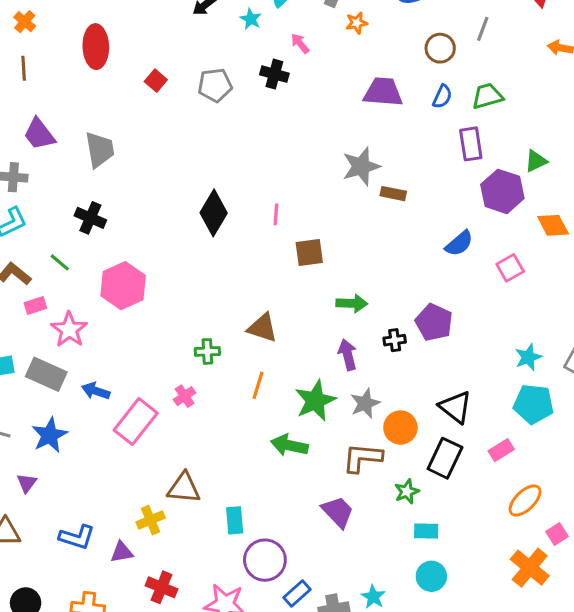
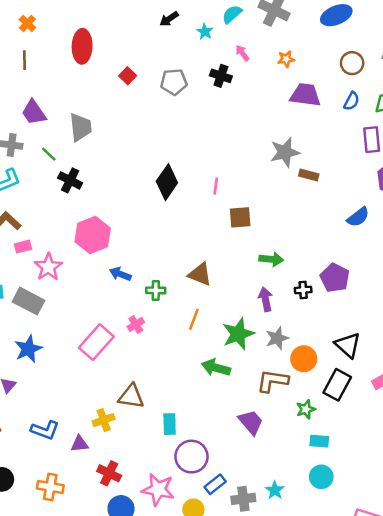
orange star: (357, 23) -> (286, 59), moved
green line: (60, 262) -> (49, 154), moved
blue arrow: (96, 391) -> (120, 274), moved

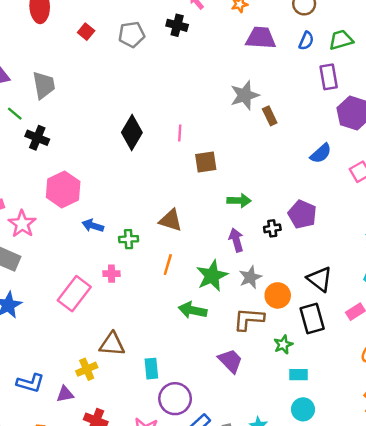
brown rectangle: (309, 175) -> (270, 116), turned 54
pink cross: (136, 324) -> (111, 274), turned 35
black rectangle: (337, 385) -> (312, 318), turned -40

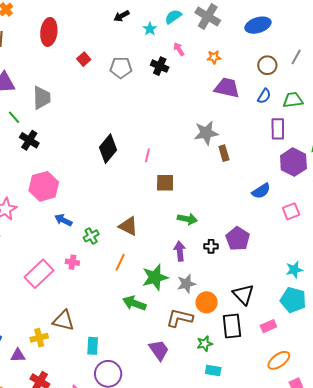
green cross: (129, 239) -> (91, 236), turned -35

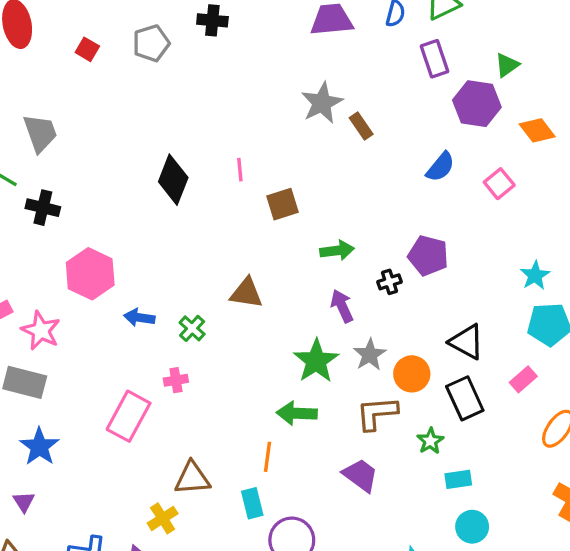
orange line: (120, 262) -> (267, 457), moved

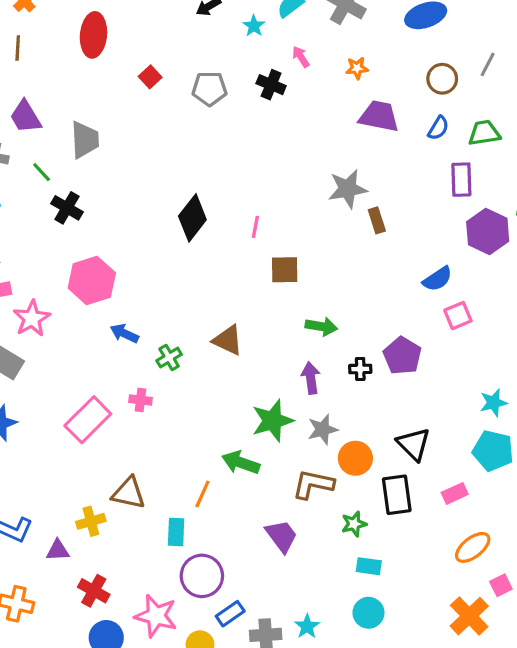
pink square: (499, 184) -> (458, 316), moved

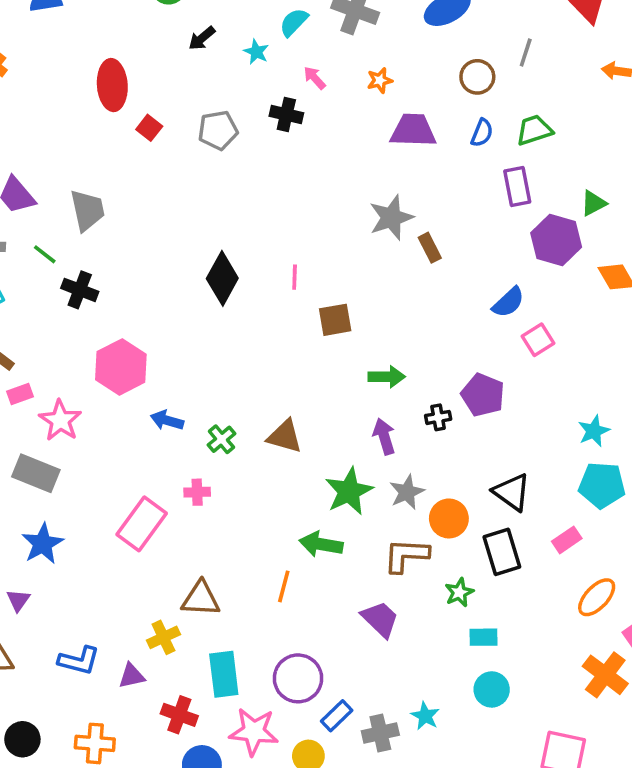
red ellipse: (93, 35) -> (112, 85), moved
brown triangle: (228, 340) -> (285, 436), moved
cyan rectangle: (176, 532) -> (224, 674), moved, size x1.4

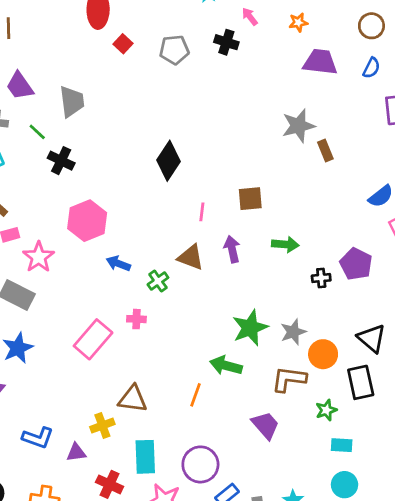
pink line: (295, 277) -> (202, 212), moved
brown triangle: (285, 436) -> (191, 257), moved
purple arrow: (384, 436) -> (232, 249), moved

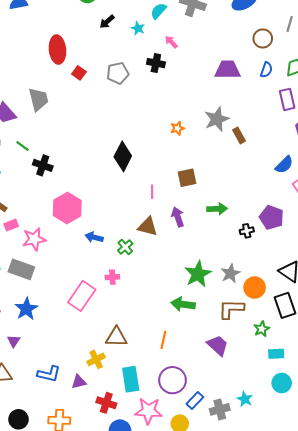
orange star: (298, 22) -> (177, 128), moved
gray trapezoid: (72, 102) -> (39, 99), moved
pink star: (39, 257) -> (34, 239), turned 30
orange line: (195, 395) -> (163, 340), moved

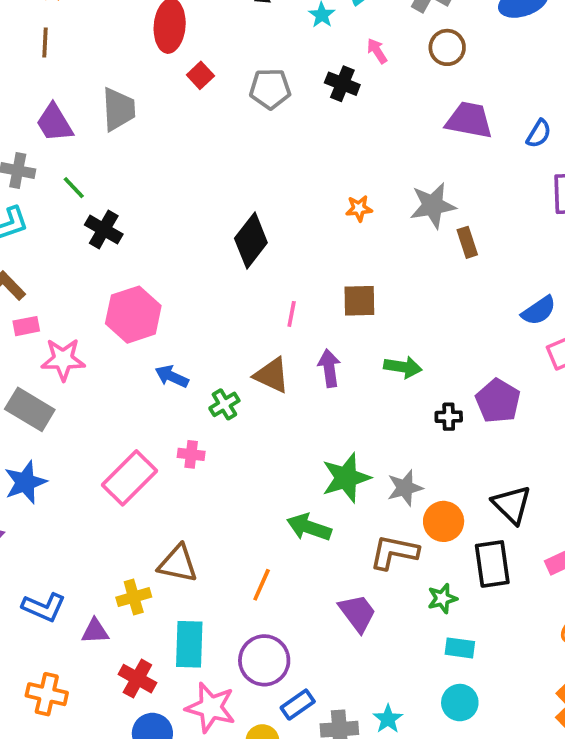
brown circle: (263, 38) -> (447, 47), moved

